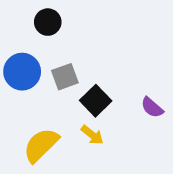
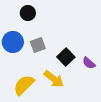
black square: (96, 101) -> (66, 57), moved
yellow arrow: (92, 135) -> (54, 79), size x1.5

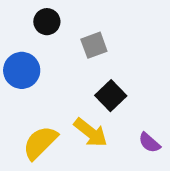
gray square: (38, 45) -> (94, 45), moved
purple semicircle: (89, 63) -> (149, 143), moved

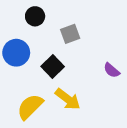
black square: (111, 96) -> (53, 67), moved
purple semicircle: (149, 143) -> (112, 70), moved

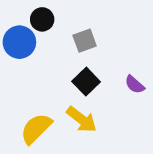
blue circle: (16, 53) -> (19, 42), moved
black square: (53, 67) -> (86, 82), moved

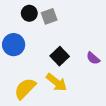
gray square: (85, 41) -> (49, 16), moved
blue circle: (19, 42) -> (14, 45), moved

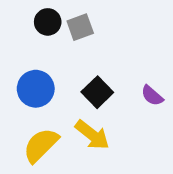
blue circle: (14, 45) -> (36, 89), moved

